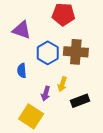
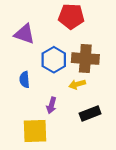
yellow arrow: (62, 84) -> (77, 84), moved, turned 56
yellow square: (31, 116) -> (35, 131), turned -35

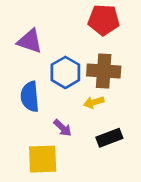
red pentagon: (71, 16) -> (104, 20), moved
blue semicircle: (24, 80) -> (30, 97), size x1.5
purple arrow: (51, 105) -> (63, 128), turned -63

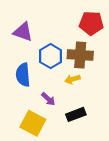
red pentagon: (104, 20) -> (91, 23), moved
black rectangle: (109, 138) -> (76, 114), moved
yellow square: (43, 159) -> (33, 123), turned 30

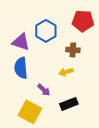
purple triangle: (23, 32) -> (21, 42), moved
brown cross: (80, 55) -> (73, 50), size x0.6
blue hexagon: (51, 56) -> (46, 31), moved

